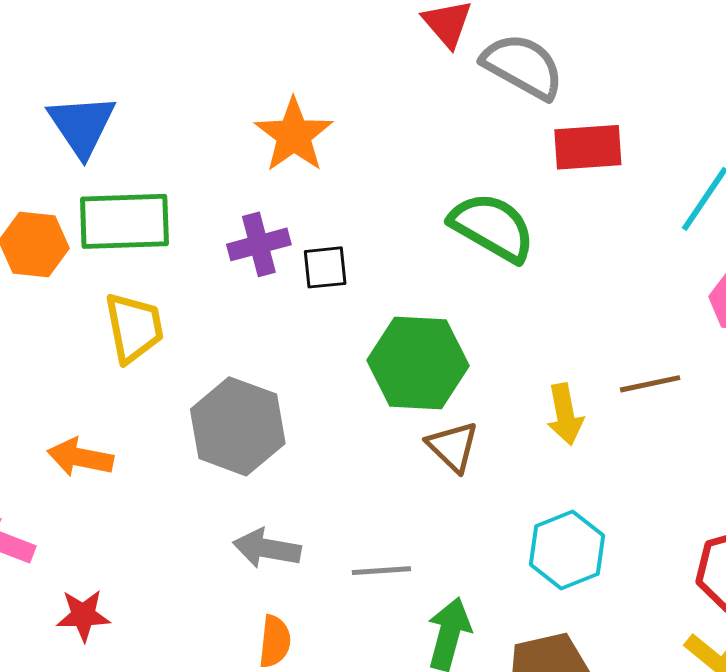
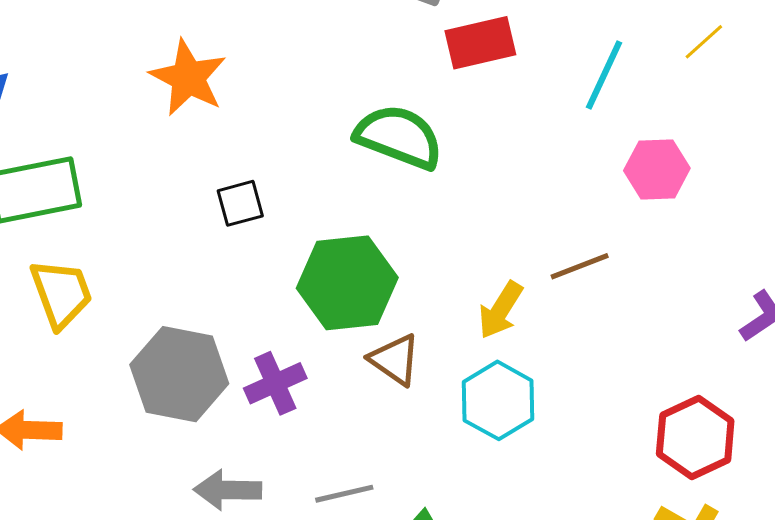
purple cross: (259, 244) -> (275, 383), moved
yellow arrow: (565, 414) -> (501, 310), turned 52
cyan hexagon: (567, 550) -> (498, 400), moved

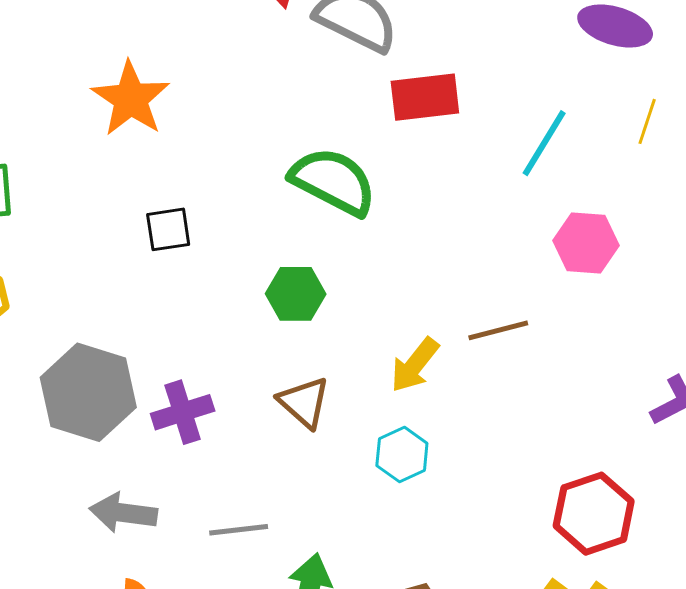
yellow line: (704, 42) -> (647, 121), turned -36
green hexagon: (347, 283) -> (296, 294), moved, size x0.6
cyan hexagon: (498, 400) -> (402, 454), size x0.7

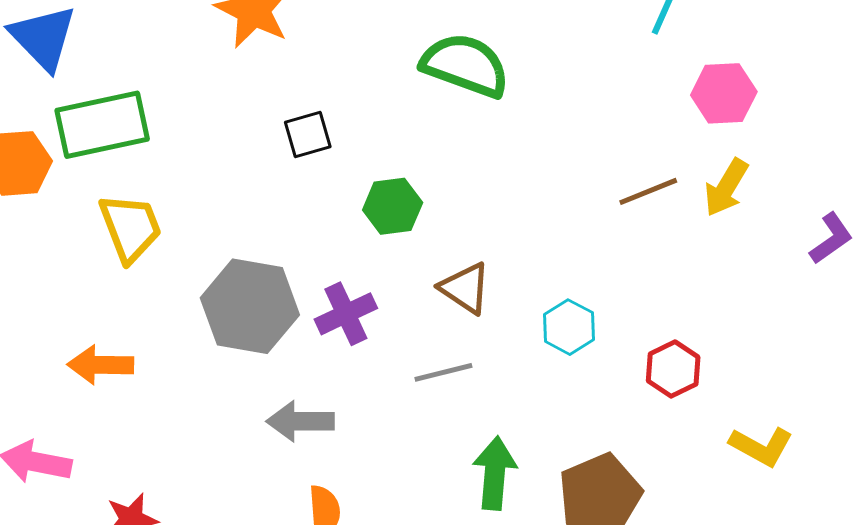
green hexagon: (296, 294) -> (393, 206), moved
yellow arrow: (415, 365) -> (726, 188), moved
red hexagon: (594, 514) -> (673, 369), moved, size x0.7
gray line: (239, 530) -> (443, 372), moved

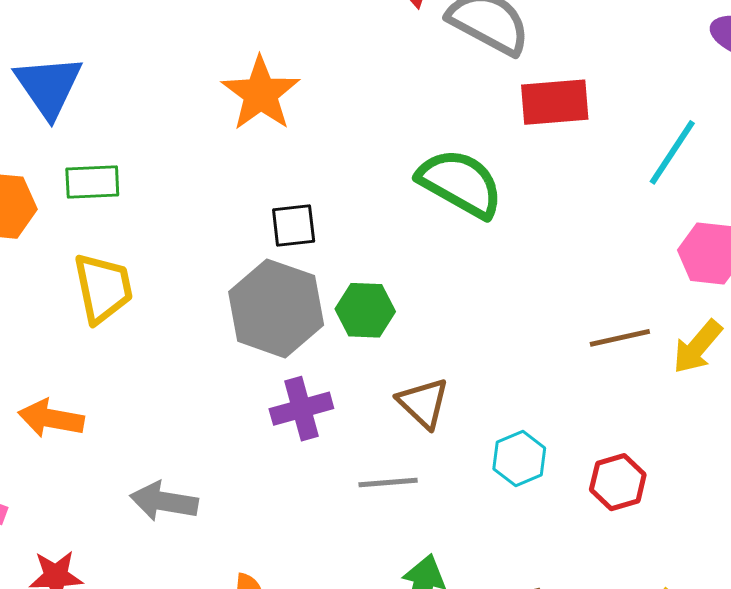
green rectangle: (102, 125) -> (92, 182), size x0.6
gray hexagon: (250, 306) -> (276, 308), moved
red hexagon: (673, 369) -> (618, 482), moved
gray arrow: (300, 421) -> (164, 501), moved

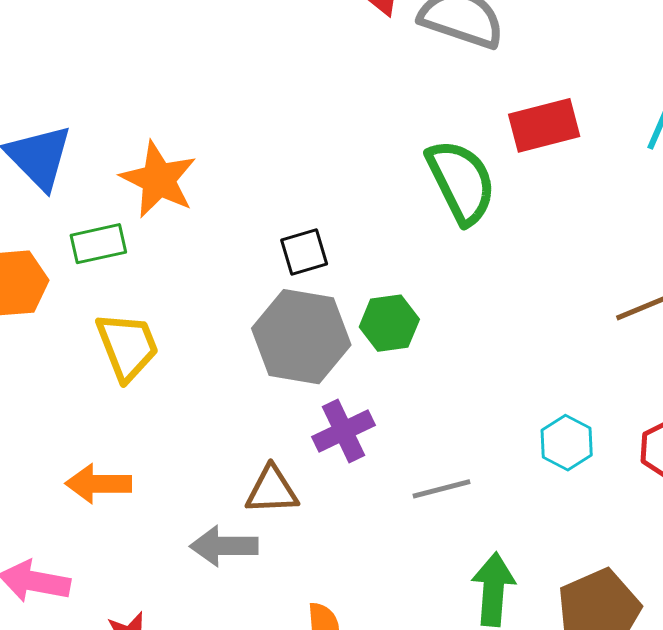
orange star: (261, 94) -> (159, 180), moved
red rectangle: (555, 102) -> (544, 125), moved
green semicircle: (460, 183) -> (461, 182), turned 44
brown triangle: (423, 403) -> (272, 490), moved, turned -36

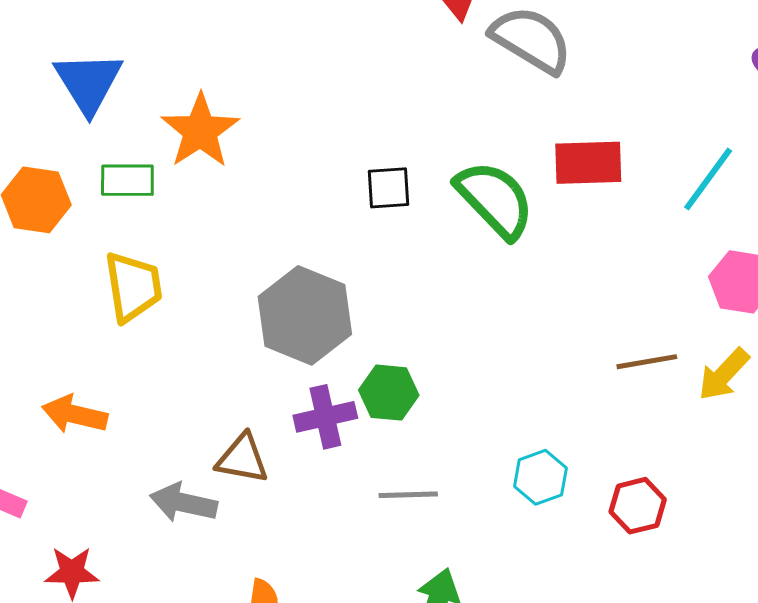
green semicircle: (461, 182) -> (495, 199), turned -30
black square: (304, 252) -> (389, 188), moved
green hexagon: (389, 323) -> (389, 393), moved

